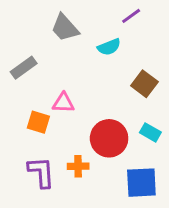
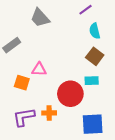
cyan semicircle: (109, 47) -> (95, 31), moved, turned 98
cyan rectangle: (150, 132) -> (92, 81), moved, turned -32
purple L-shape: (41, 172) -> (24, 117), turned -95

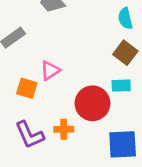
pink triangle: (39, 69) -> (50, 70), turned -35
purple L-shape: (24, 117) -> (30, 135), turned -105

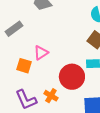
orange cross: (64, 129) -> (51, 96), turned 32

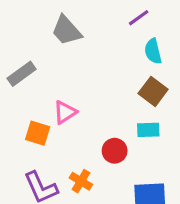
red circle: (72, 77) -> (115, 151), size x0.6

